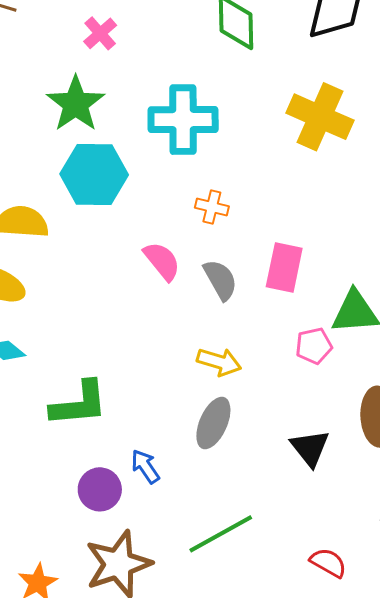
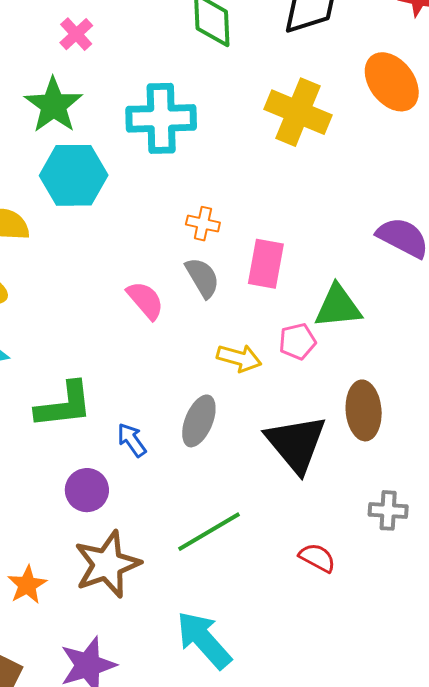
orange cross: (212, 207) -> (203, 224), moved
pink semicircle: (162, 261) -> (145, 300), moved
yellow arrow: (219, 362) -> (239, 358), moved
black triangle: (310, 448) -> (296, 444), size x1.6
blue arrow: (145, 466) -> (132, 440), moved

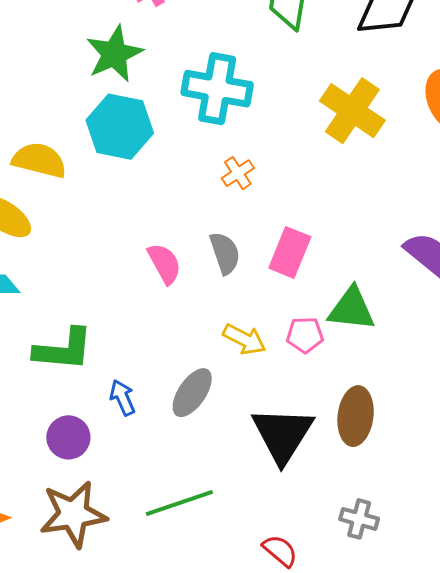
orange cross: (203, 224) -> (238, 173), moved, turned 32

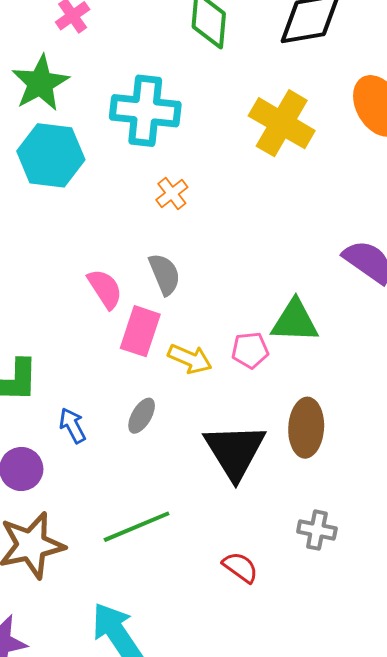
pink rectangle: (290, 252) -> (140, 331), moved
gray ellipse: (192, 393) -> (142, 416), size x0.7

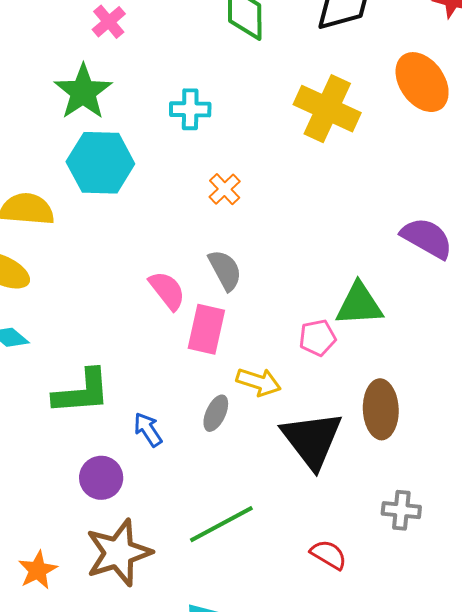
cyan cross: (145, 111) -> (190, 109), size x0.6
yellow arrow: (190, 359) -> (259, 382), moved

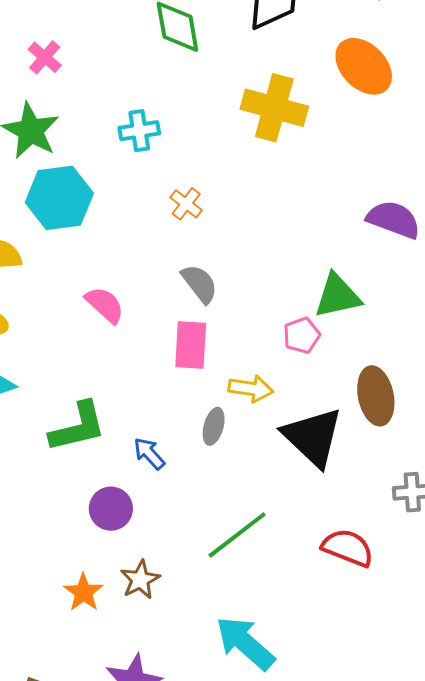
pink semicircle: (167, 290) -> (105, 305), moved
brown star: (119, 553) -> (140, 580), size x0.6
red semicircle: (329, 555) -> (348, 548), size x1.4
orange star: (38, 570) -> (83, 592), moved

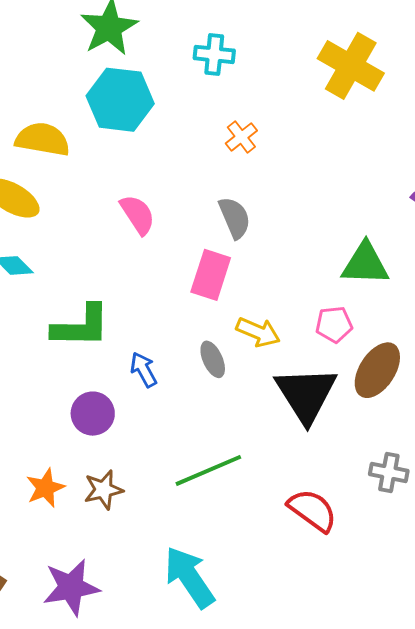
pink pentagon: (302, 335) -> (334, 324), moved
brown ellipse: (376, 396) -> (377, 370), turned 30
gray ellipse: (214, 426) -> (213, 359), turned -54

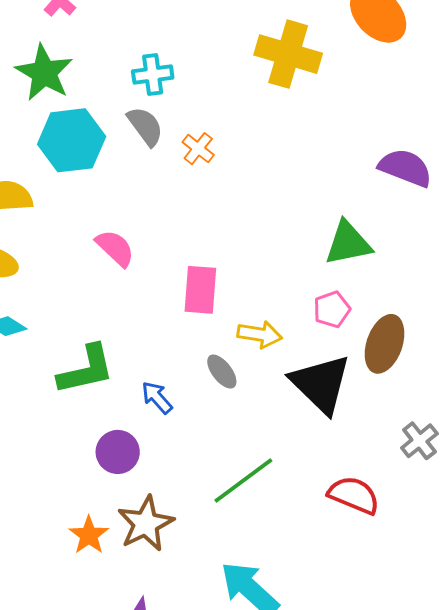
gray semicircle: (235, 218) -> (145, 126), moved
gray cross: (389, 472) -> (419, 441), turned -36
brown star: (103, 490) -> (146, 524), size x1.4

